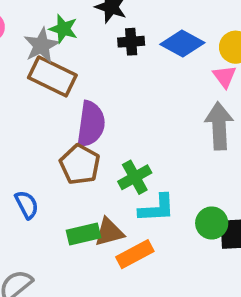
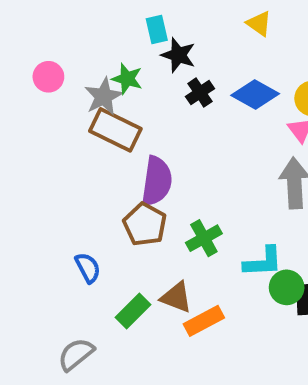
black cross: (131, 42) -> (200, 93), turned -30
cyan L-shape: (157, 208) -> (263, 262), moved
brown triangle: (109, 232) -> (176, 297), turned 36
green rectangle: (83, 234) -> (133, 311), moved, turned -32

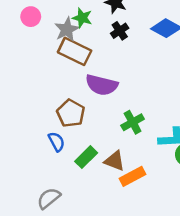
black cross: (200, 93) -> (120, 31), moved
purple semicircle: (157, 181) -> (102, 85), turned 96
brown pentagon: (145, 224) -> (71, 113), moved
green rectangle: (133, 311) -> (86, 157), moved

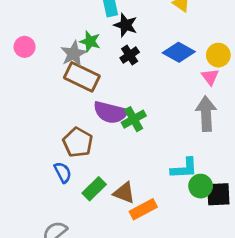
pink circle: (31, 17) -> (25, 47), moved
green cross: (133, 122) -> (134, 119), moved

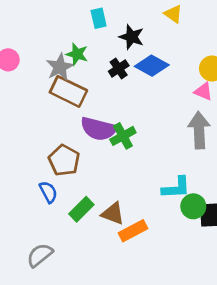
black star: (126, 25) -> (132, 37), moved
blue diamond: (179, 52) -> (152, 66), moved
pink triangle: (210, 77) -> (203, 91), turned -30

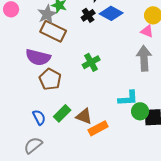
purple semicircle: (99, 129) -> (38, 57), moved
blue semicircle: (48, 192) -> (39, 117), moved

